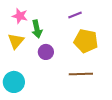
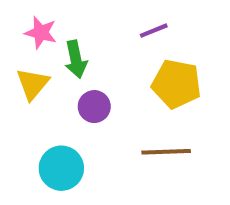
cyan circle: (14, 82) -> (61, 168), moved

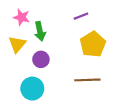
yellow pentagon: (176, 84) -> (93, 44), turned 30
purple circle: (94, 107) -> (41, 59), moved

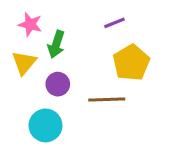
green arrow: (40, 31) -> (56, 44), turned 30
brown line: (87, 80) -> (107, 99), moved

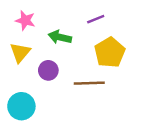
green arrow: (56, 44) -> (60, 37), moved, turned 85
cyan circle: (46, 125) -> (21, 106), moved

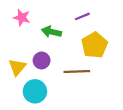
yellow triangle: (20, 52) -> (17, 67), moved
cyan circle: (21, 106) -> (35, 91), moved

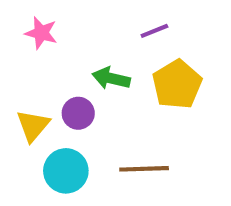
green arrow: (51, 32) -> (111, 78), moved
brown line: (77, 71) -> (144, 169), moved

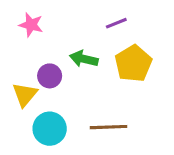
purple circle: (78, 113) -> (50, 76), moved

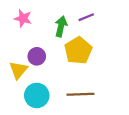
green arrow: (84, 59) -> (61, 26), moved, turned 90
yellow pentagon: (133, 63) -> (78, 51), moved

